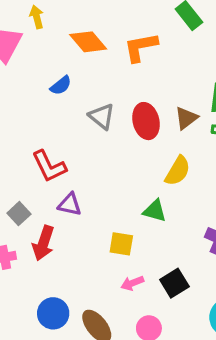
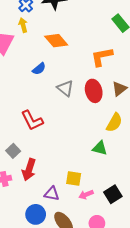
orange L-shape: (141, 47) -> (102, 57), moved
purple triangle: (70, 204) -> (52, 194), moved
yellow square: (121, 244) -> (74, 178), moved

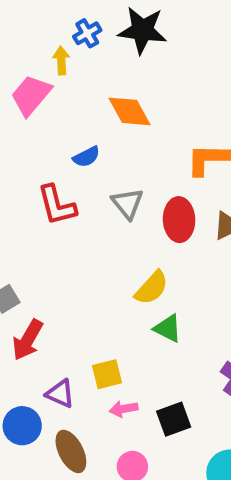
yellow arrow: (23, 25) -> (61, 61), moved
red L-shape: (32, 120) -> (57, 205), moved
yellow semicircle: (114, 123) -> (152, 288), moved
yellow square: (74, 178) -> (107, 374), turned -35

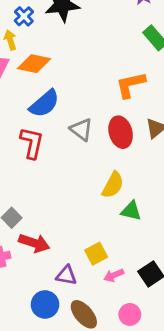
orange diamond: (129, 111) -> (34, 64), moved, turned -36
blue semicircle: (86, 157) -> (44, 104), size x1.6
red L-shape: (57, 205) -> (32, 143), turned -140
red arrow: (28, 340) -> (34, 243), turned -88

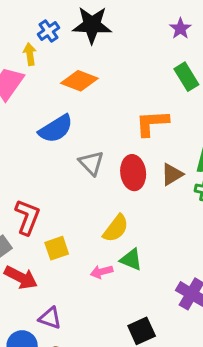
orange diamond: (34, 64) -> (79, 81), moved
red L-shape: (32, 143) -> (27, 217), moved
yellow square: (96, 254) -> (57, 248), moved
pink arrow: (114, 275) -> (102, 272), moved

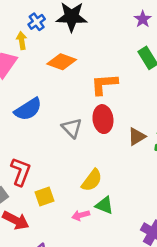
orange L-shape: (152, 123) -> (104, 84), moved
blue semicircle: (56, 129) -> (28, 109), moved
red ellipse: (133, 173) -> (103, 119), moved

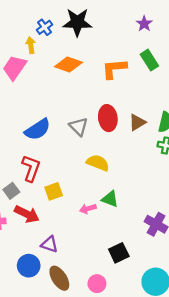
orange L-shape: (104, 84) -> (114, 69), moved
blue semicircle: (28, 109) -> (38, 129), moved
brown triangle: (137, 136) -> (137, 122), moved
yellow semicircle: (92, 180) -> (98, 163), moved, turned -105

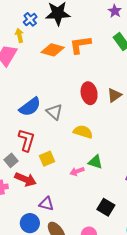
orange L-shape: (114, 69) -> (80, 45), moved
gray triangle: (79, 127) -> (54, 112), moved
black square: (119, 253) -> (106, 207), turned -30

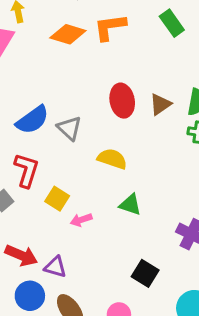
yellow square: (47, 159) -> (57, 199), turned -35
pink arrow: (77, 171) -> (81, 220), moved
red arrow: (25, 179) -> (21, 255), moved

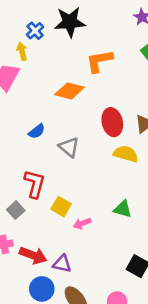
orange diamond: (68, 34) -> (69, 91), moved
blue semicircle: (32, 120) -> (37, 131), moved, size x0.6
yellow semicircle: (112, 159) -> (126, 154), moved

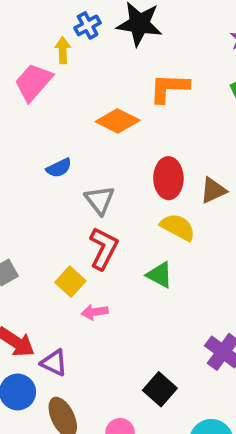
red L-shape: (35, 184) -> (104, 248), moved
green triangle: (123, 209) -> (160, 275), moved

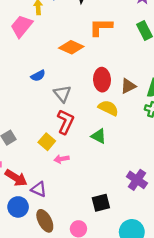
black square: (160, 389) -> (101, 203), turned 36

